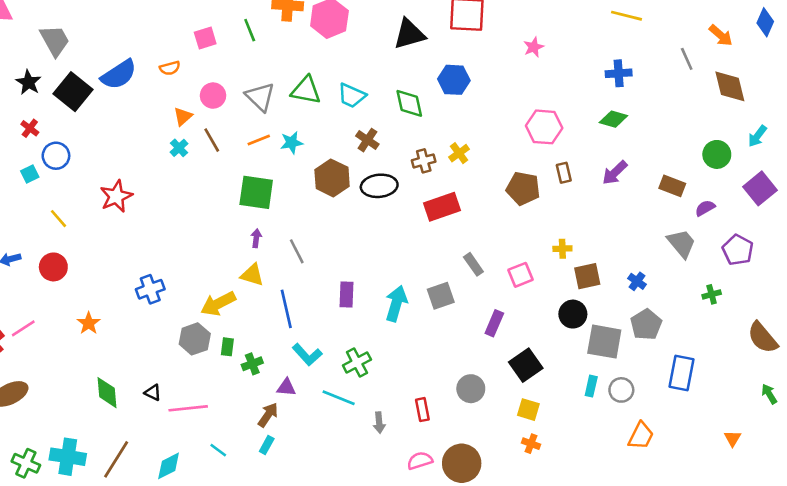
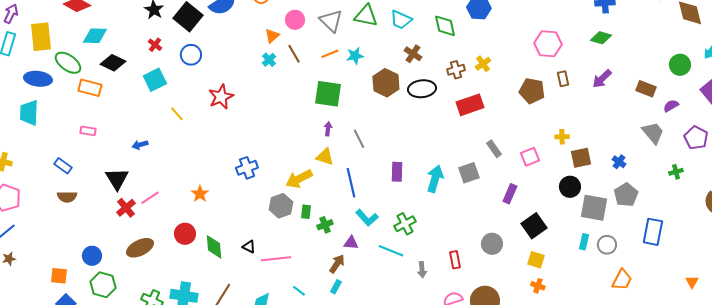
blue circle: (56, 156) -> (191, 55), moved
cyan square: (30, 174) -> (155, 80), size x1.6
red circle: (53, 267) -> (185, 234), moved

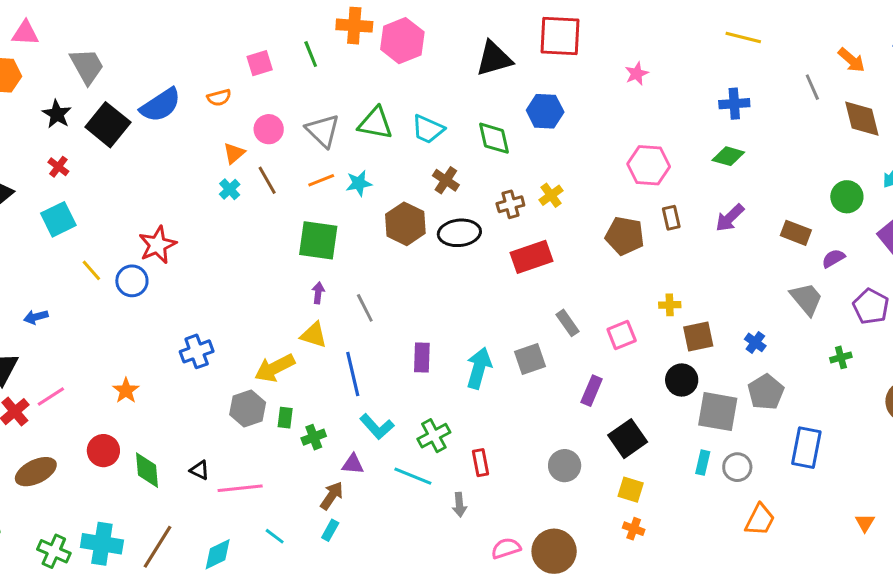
blue circle: (191, 55) -> (132, 281), moved
red rectangle: (455, 260) -> (480, 463), moved

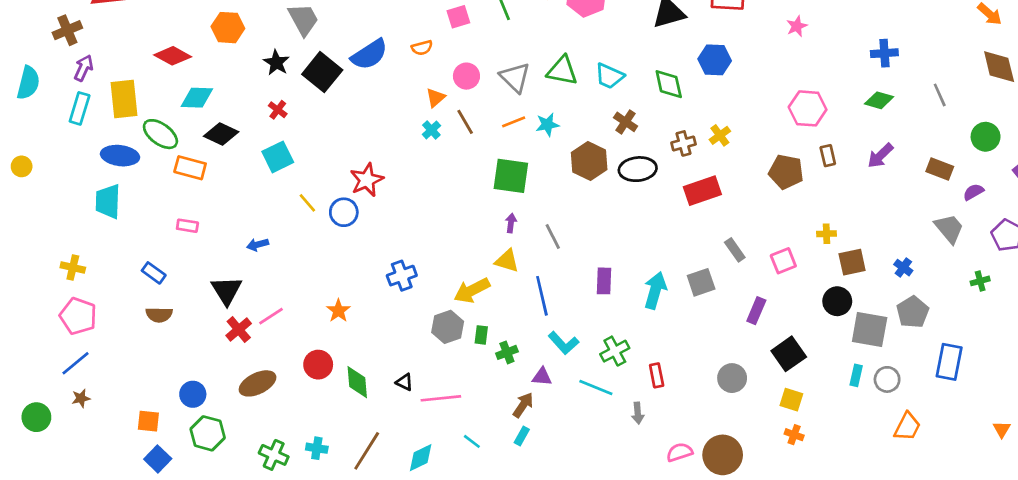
gray line: (812, 87) -> (940, 95), moved
cyan cross: (102, 544) -> (317, 448), size x0.6

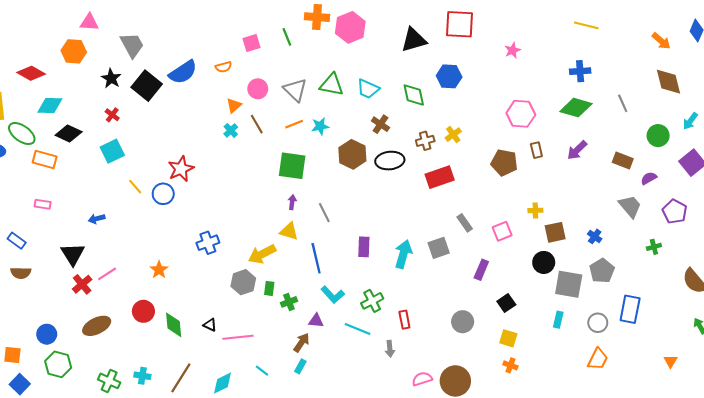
green diamond: (879, 100) -> (576, 108), size x1.4
black square: (789, 354) -> (506, 303), size x0.7
gray circle: (887, 379) -> (598, 323), moved

